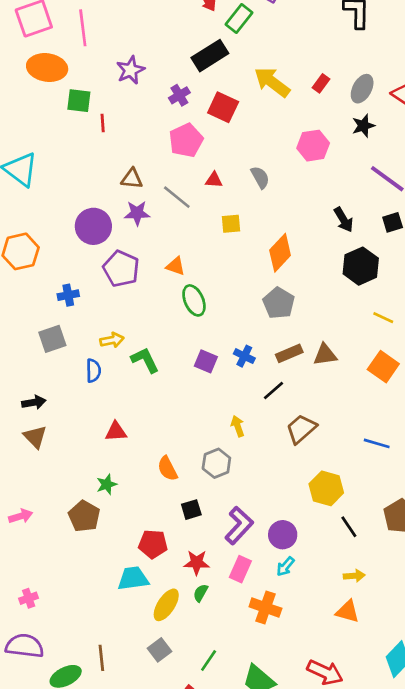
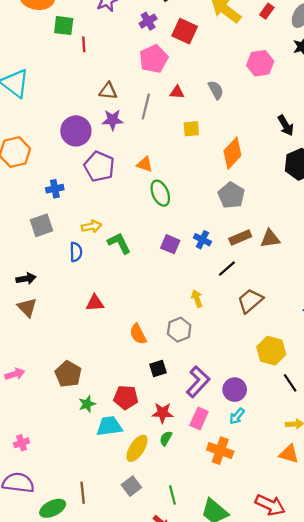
gray line: (177, 197) -> (146, 107), turned 65
green star: (107, 484) -> (87, 404), moved
green line: (209, 660) -> (172, 495), turned -48

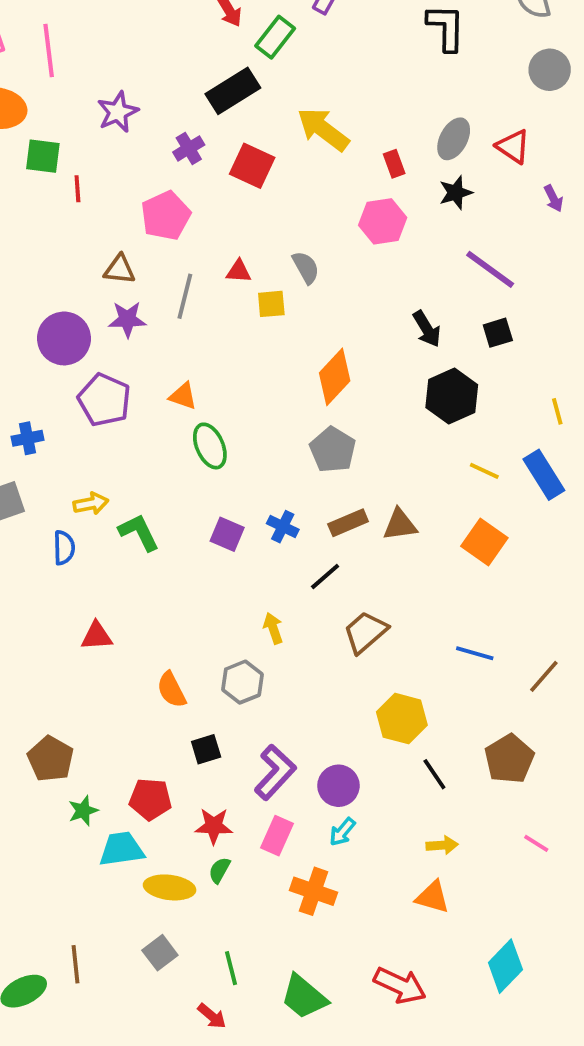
red rectangle: (267, 11) -> (394, 164), moved, turned -56
pink pentagon: (154, 59) -> (166, 216), moved
yellow square: (191, 129) -> (271, 304), moved
yellow ellipse: (137, 448) -> (170, 887), turned 64

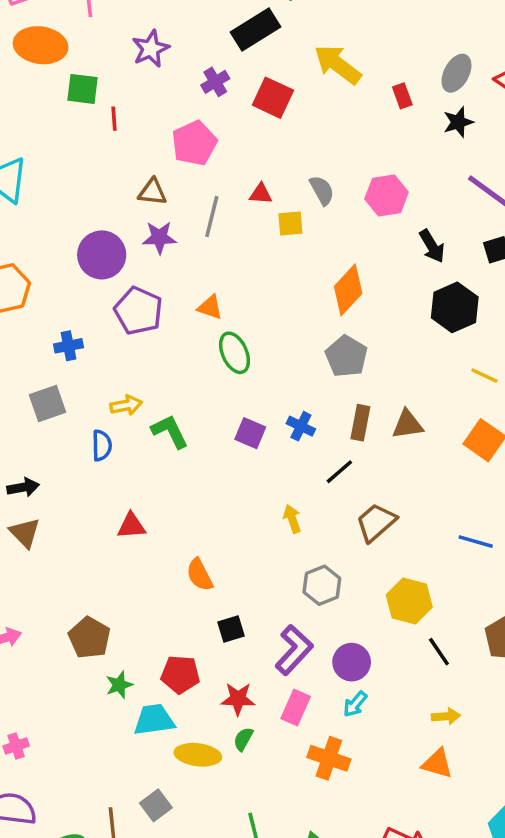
pink hexagon: (383, 221) -> (387, 196), moved
brown rectangle: (348, 523) -> (360, 423), turned -56
gray hexagon: (242, 682) -> (322, 585), moved
gray square: (160, 953) -> (156, 805), moved

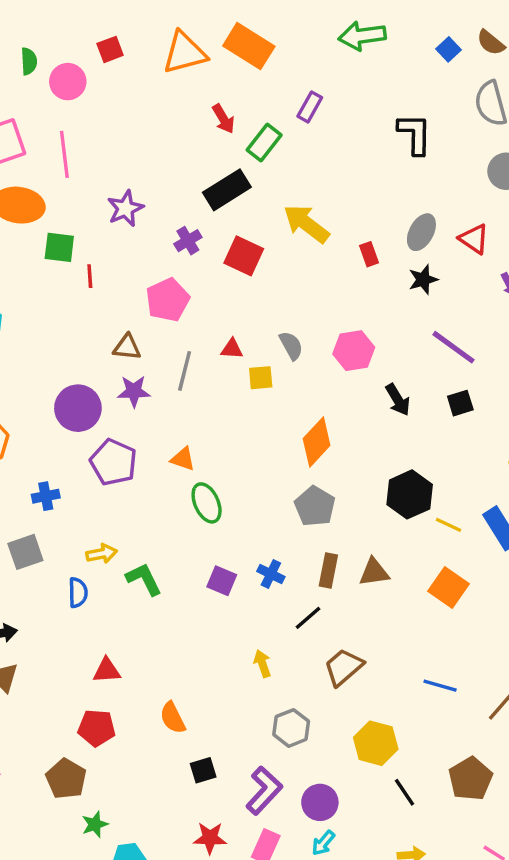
black hexagon: (455, 307) -> (410, 494), moved
red pentagon: (180, 674) -> (97, 728), moved

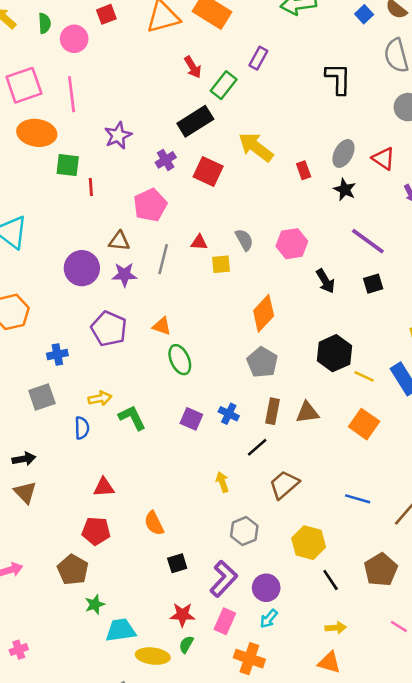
black star: (423, 280) -> (345, 190), turned -30
purple circle: (78, 408) -> (82, 268), moved

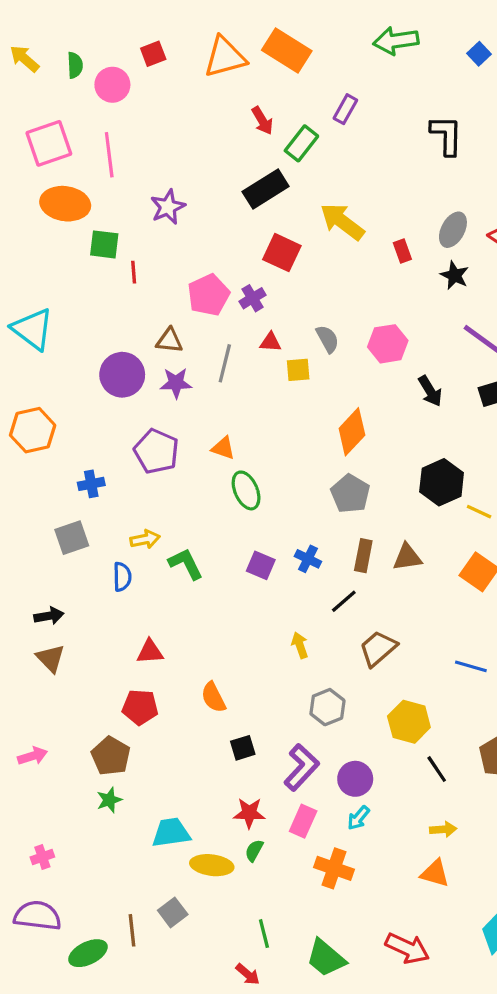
purple cross: (166, 160) -> (253, 298), moved
green star: (95, 604) -> (109, 800), moved

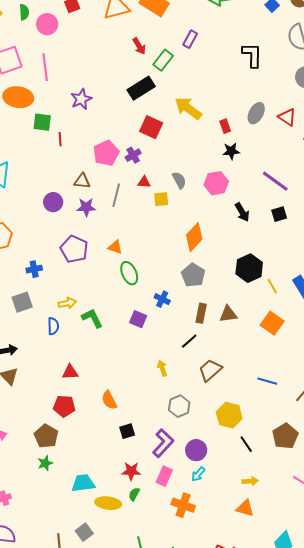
black star: (455, 275) -> (231, 151), moved, turned -30
purple circle: (122, 375) -> (53, 202), size x0.7
yellow line: (479, 512) -> (272, 286), turned 35
blue cross: (308, 559) -> (162, 299), moved

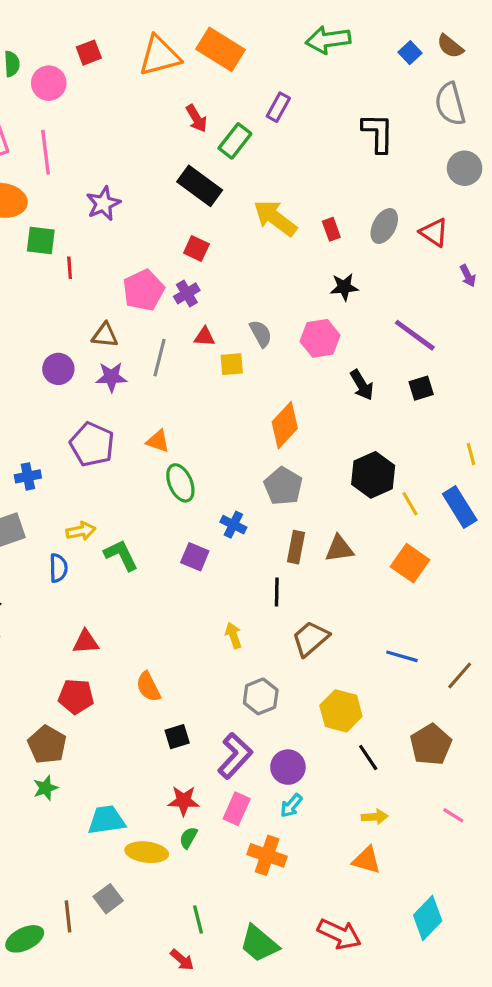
black rectangle: (141, 88) -> (200, 186), turned 68
red rectangle: (225, 126) -> (331, 229), moved
red square: (151, 127) -> (196, 248), moved, size x0.7
black line: (189, 341) -> (277, 592), turned -48

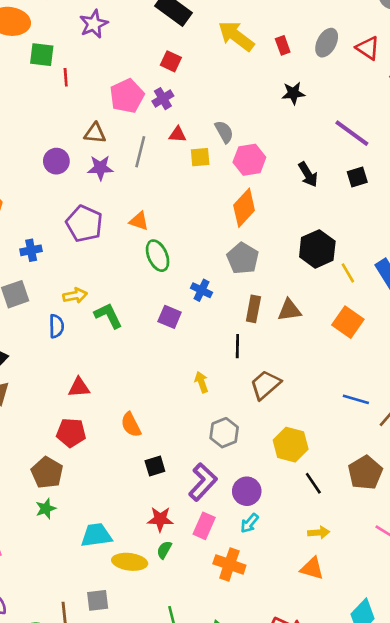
pink hexagon: (320, 338) -> (249, 160), moved
blue line: (402, 656) -> (356, 399), moved
gray square: (108, 899) -> (98, 600), turned 30

